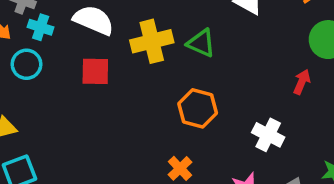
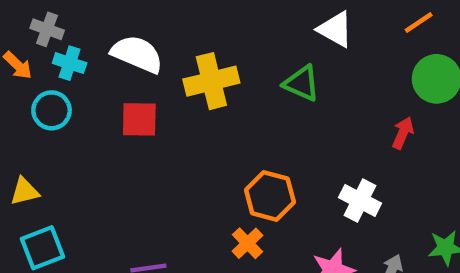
green triangle: (201, 43) -> (302, 83), moved
orange hexagon: (198, 108) -> (270, 196), moved

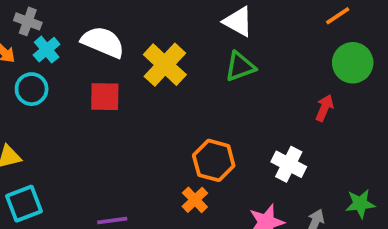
white triangle: (335, 29) -> (238, 21), moved
cyan cross: (70, 63) -> (47, 50), turned 32
yellow cross: (211, 81) -> (165, 65), turned -33
green triangle: (302, 83) -> (240, 67), turned -44

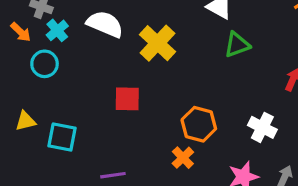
green triangle: (240, 67) -> (237, 45), moved
red square: (105, 97) -> (127, 99), moved
cyan square: (24, 204) -> (62, 137), moved, turned 32

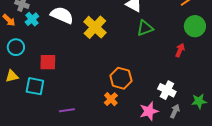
cyan circle: (45, 64) -> (16, 47), moved
red square: (127, 99) -> (48, 62), moved
white cross: (262, 127) -> (167, 90), moved

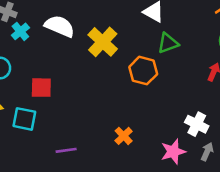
orange hexagon: (121, 78) -> (143, 71), moved

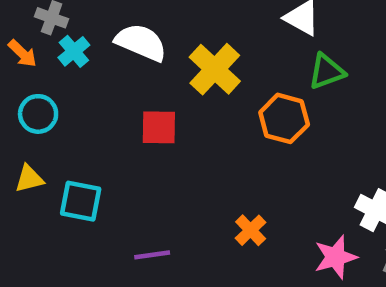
red square: (41, 88) -> (159, 127), moved

